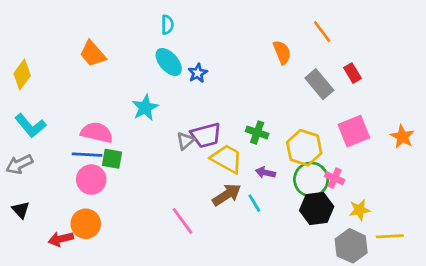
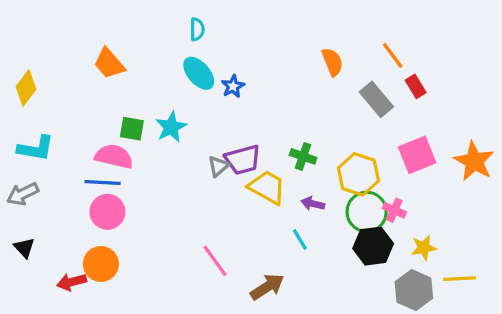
orange line: (322, 32) -> (393, 55), moved
cyan L-shape: (30, 126) -> (36, 148), turned -40
orange star: (402, 137) -> (474, 161), size x1.4
green square: (112, 159) -> (132, 129), moved
brown arrow: (227, 195) -> (267, 287), moved

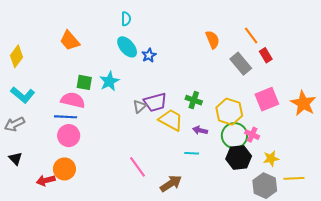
cyan L-shape: (36, 148) -> (23, 95), turned 30
cyan line: (300, 240) -> (192, 153), turned -56

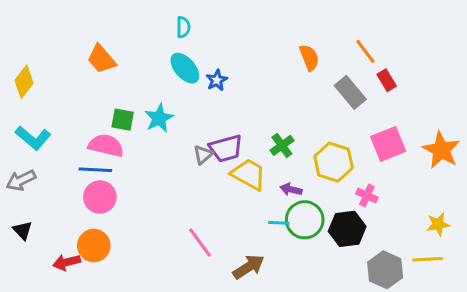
green cross: (194, 100) -> (282, 145), turned 35
green circle: (234, 136) -> (305, 220), moved
yellow star: (271, 159) -> (438, 224), moved

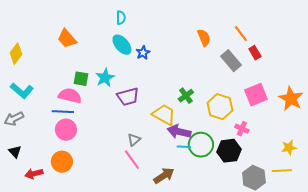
purple trapezoid: (226, 148) -> (128, 97), moved
gray triangle: (203, 155) -> (134, 140), moved
purple arrow: (291, 189) -> (179, 132), moved, size x1.6
red arrow: (67, 262) -> (34, 174), moved

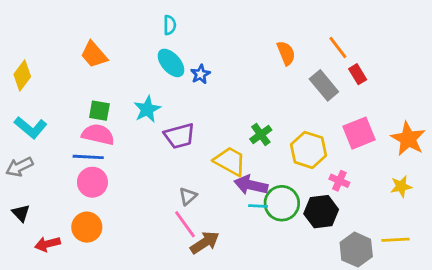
green square: (81, 79) -> (99, 111), moved
yellow star: (289, 148) -> (401, 186), moved
brown arrow: (164, 176) -> (205, 243), moved

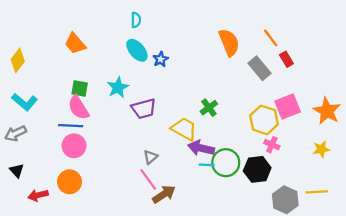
orange semicircle: (286, 53) -> (229, 42), size x1.4
pink semicircle: (98, 134) -> (79, 108), turned -135
yellow hexagon: (308, 150) -> (264, 120), moved

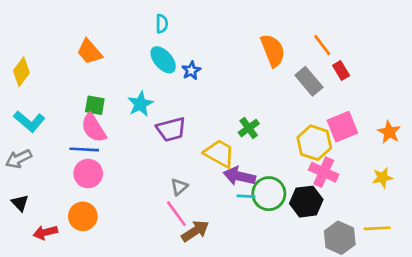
orange star: (327, 111) -> (389, 132), size x0.7
pink cross: (272, 145) -> (324, 172), size x1.5

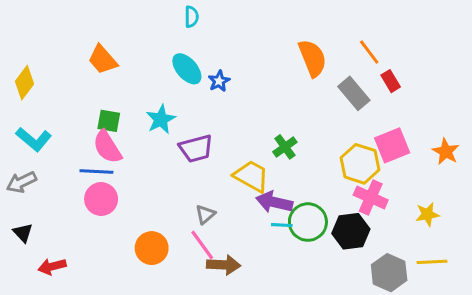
cyan semicircle: (162, 24) -> (191, 17), moved
yellow star: (383, 178) -> (427, 214), moved
orange circle: (83, 216) -> (152, 248), moved
brown arrow: (195, 231) -> (224, 265), turned 36

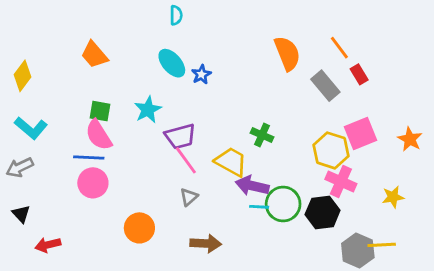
green cross: (285, 147) -> (262, 135), turned -30
pink line: (202, 245) -> (186, 160), moved
yellow line: (432, 262) -> (382, 245), moved

